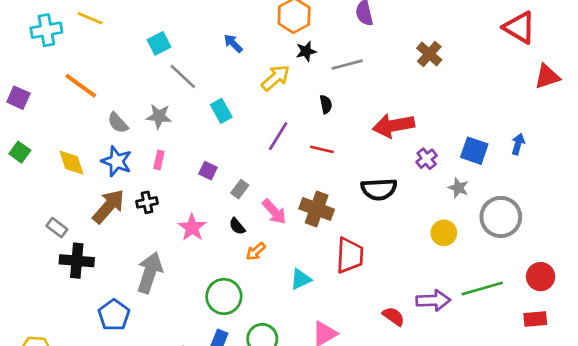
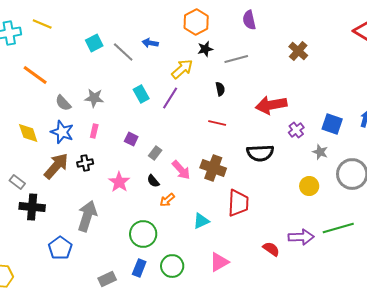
blue arrow: (233, 43) -> (150, 43), turned -35
gray line: (183, 77) -> (123, 52), moved
purple line: (278, 136) -> (170, 98), moved

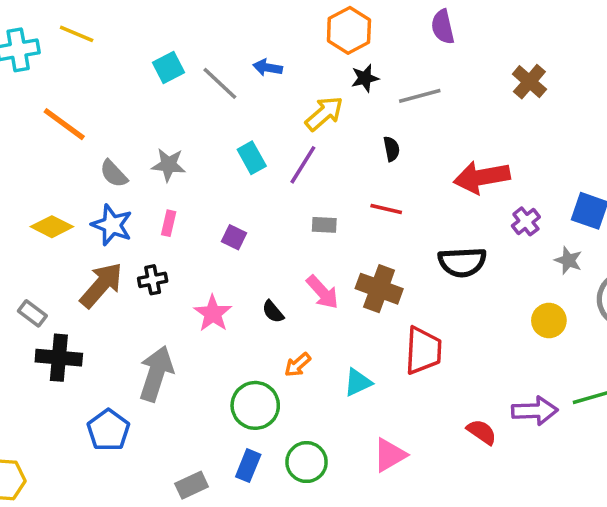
yellow diamond: (28, 133) -> (52, 227), turned -45
gray rectangle: (155, 153) -> (324, 225), moved, turned 56
orange arrow: (167, 200) -> (298, 365), moved

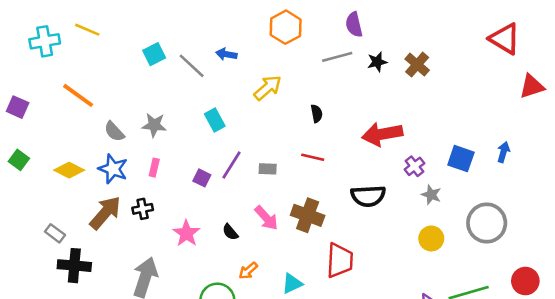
black star: (365, 78) -> (377, 62), moved
gray line: (420, 96) -> (337, 57), moved
purple line: (303, 165) -> (232, 165), moved
gray star: (568, 260) -> (431, 195), moved

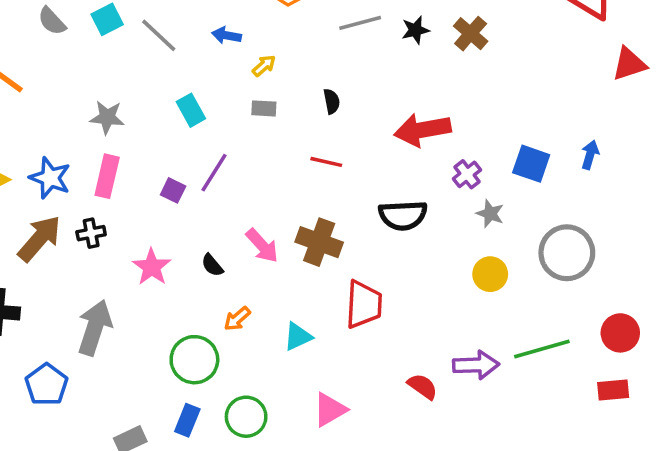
blue arrow: (226, 54) -> (226, 35), moved
yellow arrow: (268, 88) -> (264, 66), size x0.6
gray semicircle: (114, 132) -> (52, 21), moved
pink rectangle: (154, 168) -> (107, 176), size x1.6
gray rectangle: (268, 169) -> (264, 108), moved

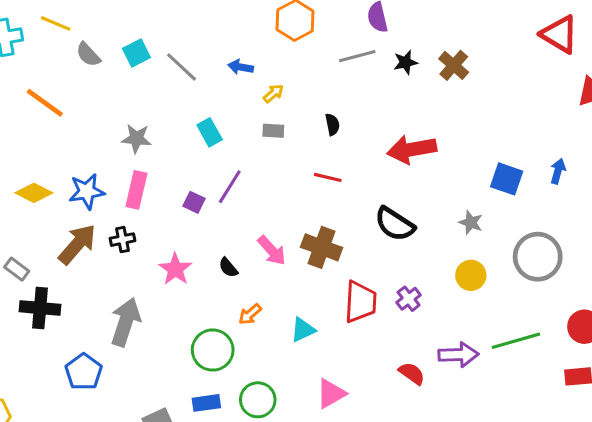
purple cross: (467, 174) -> (409, 299), moved
blue star: (50, 178) -> (87, 191), turned -30
black semicircle: (403, 215) -> (395, 224), turned 36
blue rectangle: (187, 420) -> (206, 403), turned 60

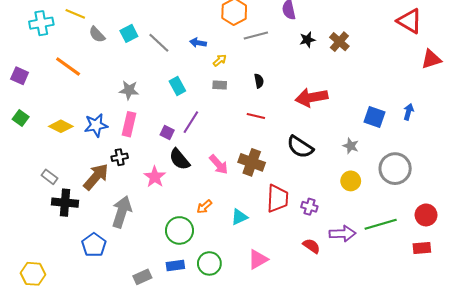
gray line: (357, 56) -> (256, 36), moved
brown arrow: (77, 244) -> (96, 177), moved
black semicircle: (228, 268) -> (179, 159), moved, size x1.6
purple cross: (409, 299) -> (309, 207), moved, turned -35

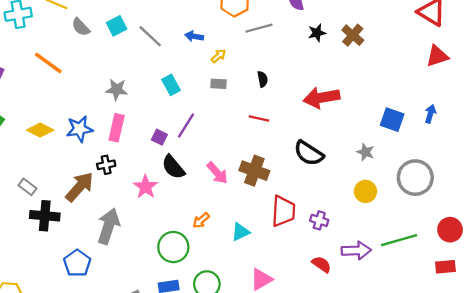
red triangle: (431, 59) -> (437, 56), moved

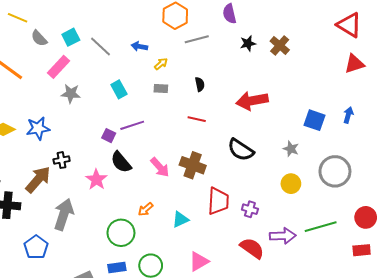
purple line: (186, 125) -> (132, 125), turned 40
pink rectangle: (117, 128) -> (59, 67), moved, turned 30
red semicircle: (322, 264) -> (252, 248), size x1.4

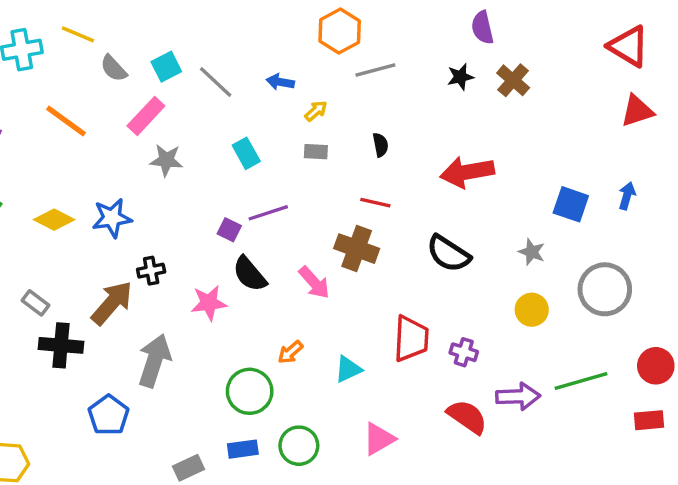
purple semicircle: (229, 14) -> (482, 28), moved
brown cross: (193, 165) -> (357, 249), moved
pink star: (96, 180) -> (209, 303), turned 30

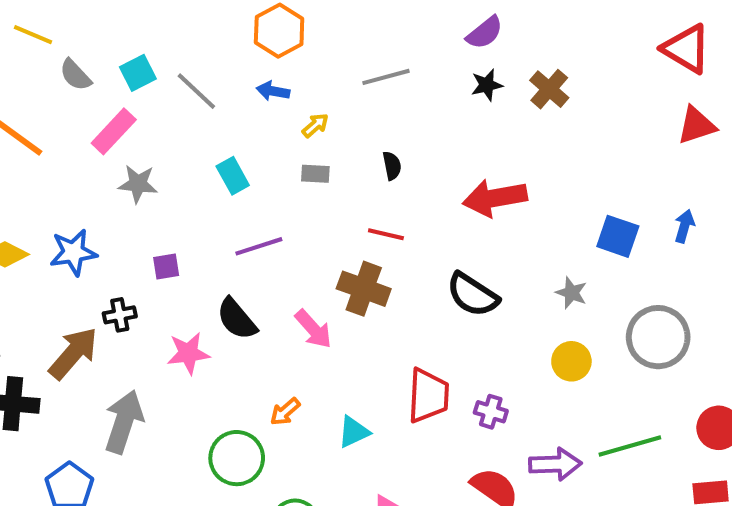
purple semicircle: (482, 28) -> (485, 33), moved, turned -116
orange hexagon: (340, 31) -> (279, 31), moved
purple square: (229, 230) -> (166, 267), moved, turned -35

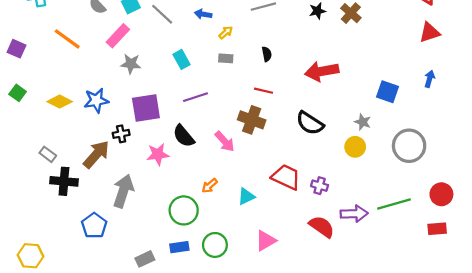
blue arrow: (684, 226) -> (430, 79), moved
purple square: (166, 267) -> (146, 108), size x2.0
yellow circle: (571, 361) -> (355, 147), moved
red trapezoid: (428, 396) -> (286, 177), turned -68

